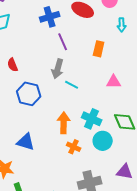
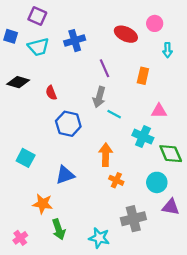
blue cross: (50, 17) -> (75, 41), moved
cyan cross: (92, 119) -> (143, 137), moved
cyan circle: (103, 141) -> (157, 182), moved
blue triangle: (26, 142) -> (65, 175), turned -36

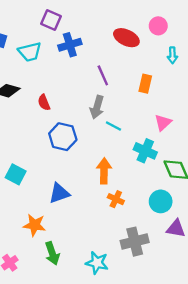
purple square: (37, 16) -> (51, 20), moved
pink triangle: (159, 111) -> (163, 123), turned -42

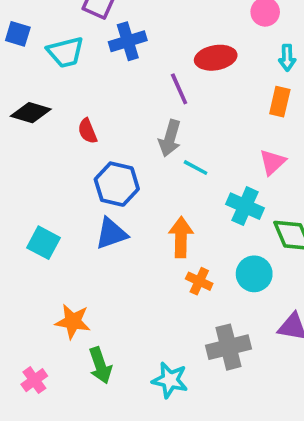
red ellipse: (126, 38) -> (216, 58), moved, turned -35
orange rectangle: (145, 84) -> (280, 102), moved
blue triangle: (59, 193) -> (111, 234), moved
cyan circle: (161, 201) -> (254, 274), moved

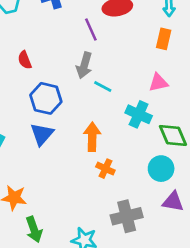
pink triangle: (272, 162) -> (158, 83), turned 30
blue triangle: (111, 234) -> (42, 134), turned -30
cyan circle: (254, 274) -> (161, 169), moved

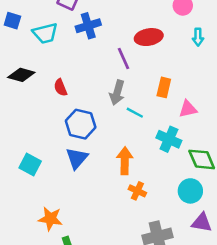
orange rectangle: (164, 39) -> (164, 87), moved

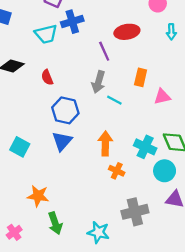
cyan trapezoid: (45, 33) -> (46, 34), moved
cyan cross: (169, 139) -> (145, 147), moved

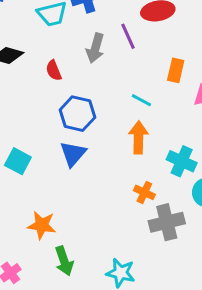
gray arrow: (98, 82) -> (95, 48), moved
orange arrow: (105, 143) -> (138, 137), moved
gray cross: (135, 212) -> (167, 222), moved

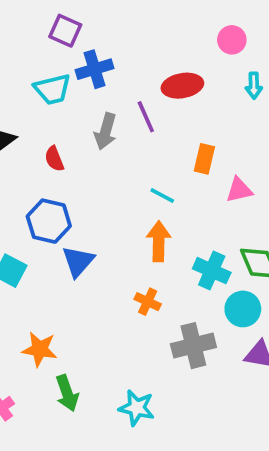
blue hexagon: (77, 114) -> (49, 221), moved
orange cross: (144, 192) -> (148, 302), moved

